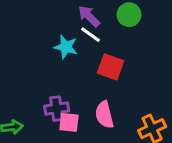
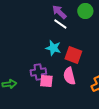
cyan star: (66, 47) -> (53, 48), moved
red square: (111, 67) -> (73, 55), moved

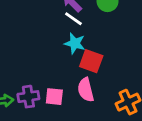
cyan star: (53, 48) -> (75, 43), moved
purple cross: (38, 72) -> (28, 97), moved

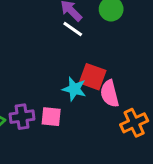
cyan star: (75, 43) -> (74, 89), moved
pink semicircle: (86, 90) -> (110, 94), moved

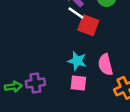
red square: (93, 77) -> (88, 25), moved
pink square: (51, 117) -> (78, 83), moved

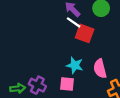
purple cross: (35, 83) -> (37, 85), turned 35
pink square: (78, 83) -> (67, 84), moved

